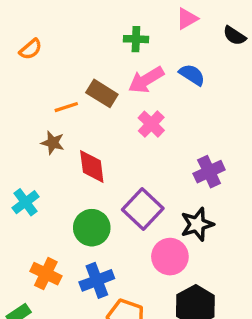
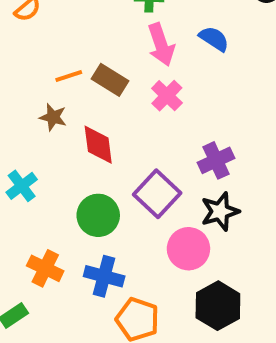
pink arrow: (146, 80) -> (161, 45), turned -78
brown rectangle: (102, 93) -> (110, 80), moved
purple cross: (209, 172) -> (216, 160), moved
blue cross: (97, 280) -> (104, 276), turned 36

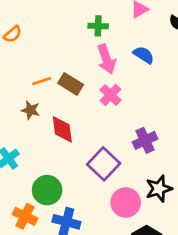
black star: (220, 211) -> (159, 189), moved
green circle: (98, 215) -> (47, 190), moved

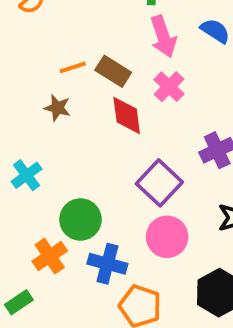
red diamond: (62, 129) -> (127, 116), moved
pink circle: (126, 203) -> (167, 237), moved
orange cross: (25, 216) -> (50, 256), turned 30

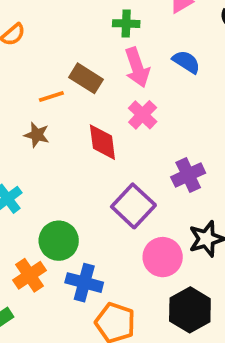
brown rectangle: (113, 71) -> (86, 78), moved
pink circle: (167, 237) -> (163, 257), moved

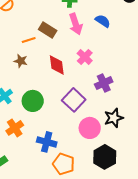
pink cross: (143, 115) -> (85, 57), moved
green circle: (59, 241) -> (33, 101), moved
orange cross: (29, 275) -> (15, 128), moved

